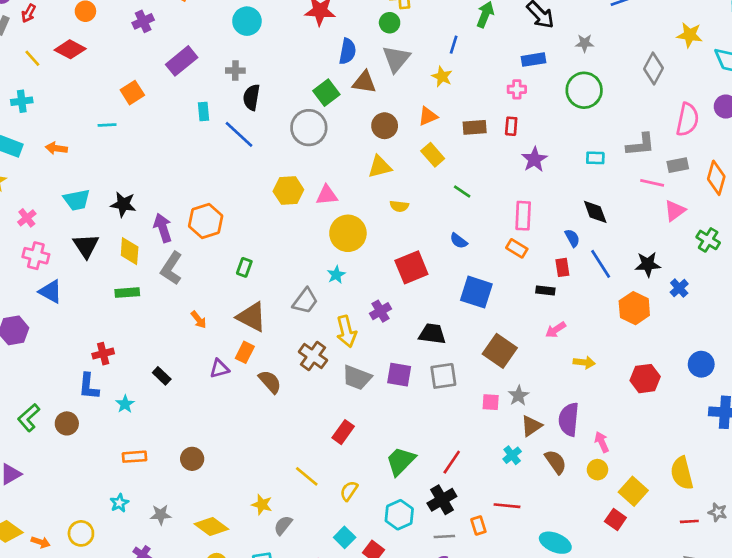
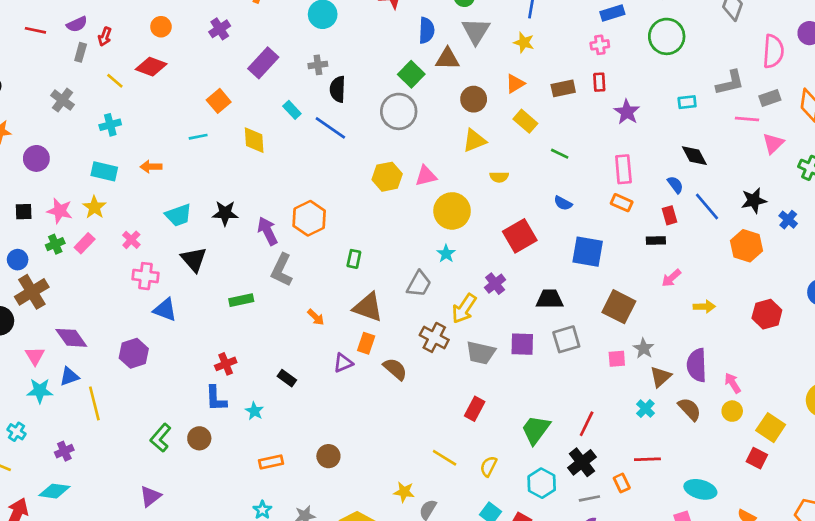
cyan rectangle: (203, 111) -> (292, 110), turned -30
yellow diamond: (130, 251) -> (254, 140), moved
yellow arrow: (346, 331) -> (464, 309), turned 56

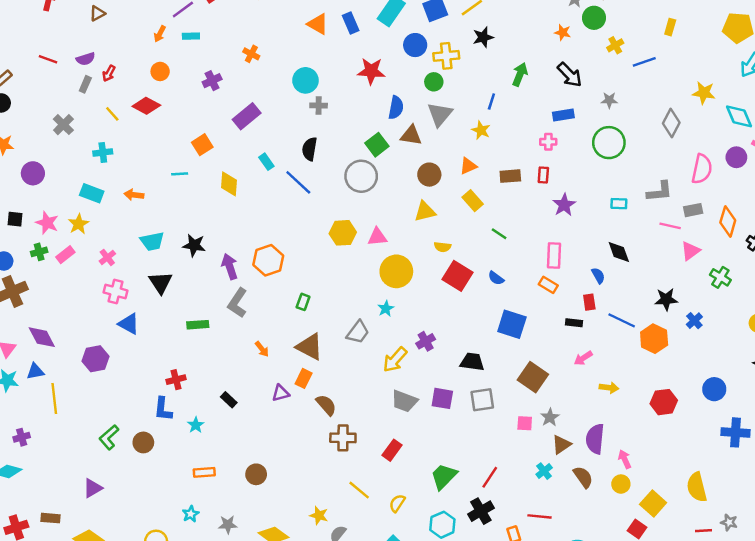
gray cross: (318, 65) -> (319, 105), moved
blue line: (707, 207) -> (622, 320), moved, turned -32
red square: (520, 236) -> (457, 276), moved, turned -36
brown cross: (434, 337) -> (343, 438), moved, turned -35

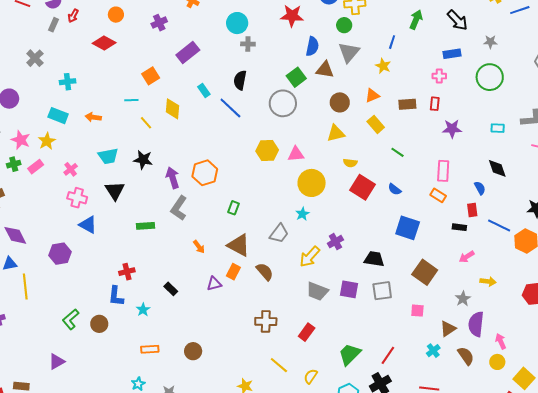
yellow line: (112, 114) -> (146, 123), moved
purple star: (564, 205) -> (452, 129), turned 30
brown semicircle: (326, 405) -> (265, 272), moved
gray star: (550, 417) -> (463, 299), moved

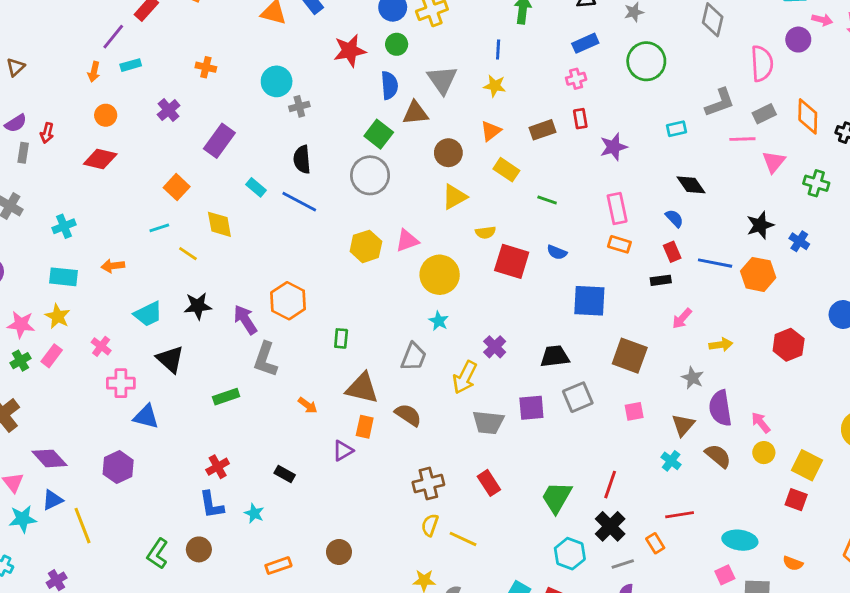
green circle: (344, 25) -> (397, 44), moved
red rectangle: (307, 332) -> (489, 483), turned -54
yellow semicircle: (311, 376) -> (430, 525), moved

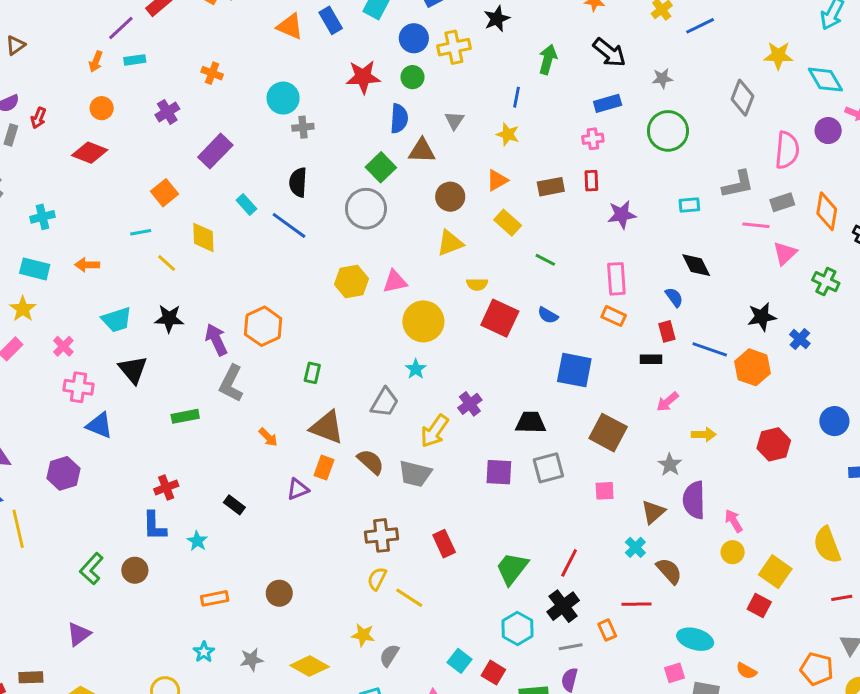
gray triangle: (442, 80) -> (454, 120), size x0.6
gray trapezoid: (488, 422) -> (415, 474), moved
brown semicircle: (718, 456) -> (669, 571), moved

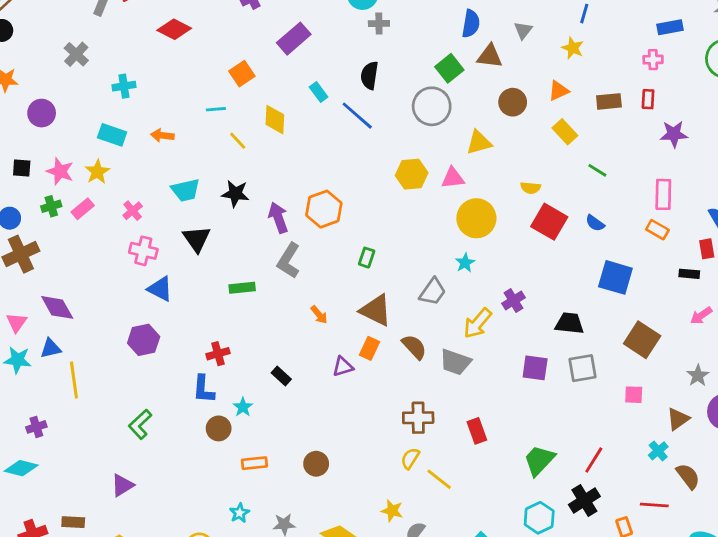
yellow triangle: (450, 243) -> (479, 142), moved
purple hexagon: (63, 473) -> (144, 340), moved
brown circle: (135, 570) -> (219, 428), moved

